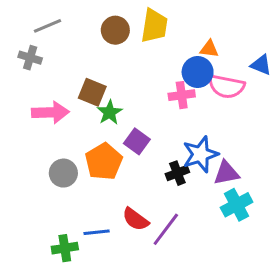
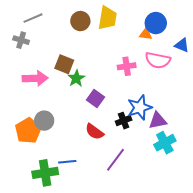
blue circle: (198, 72) -> (156, 23), moved
orange pentagon: (104, 162) -> (28, 131), moved
red semicircle: (136, 219) -> (94, 132), moved
green cross: (65, 248) -> (45, 173), size x1.4

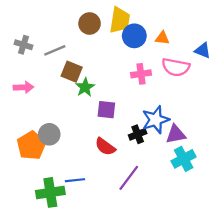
gray line: (33, 18) -> (55, 50), moved
blue circle: (156, 23) -> (134, 36), moved
pink arrow: (35, 78) -> (24, 87), moved, size x0.7
purple square: (95, 98) -> (106, 110), turned -30

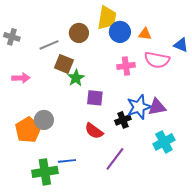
brown circle: (90, 24) -> (79, 33), moved
gray cross: (24, 45) -> (12, 37), moved
purple triangle: (176, 134) -> (157, 107), moved

